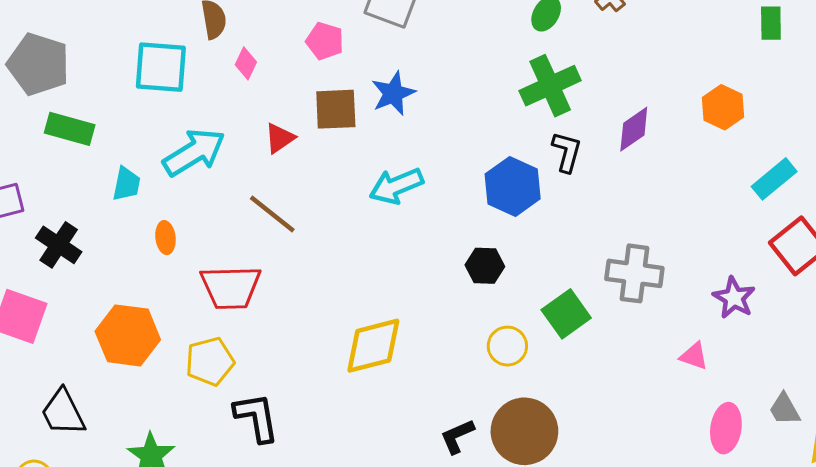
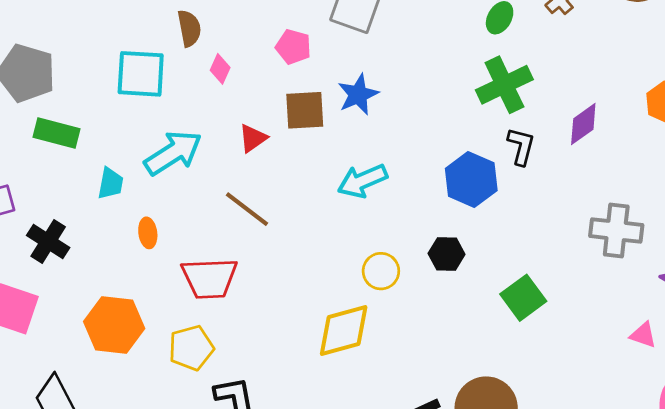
gray cross: (634, 273) -> (616, 231), moved
yellow circle: (507, 346) -> (381, 271), moved

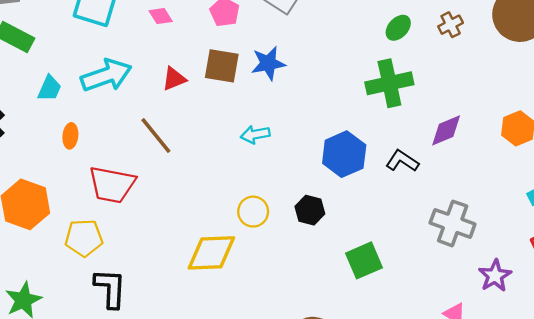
pink diamond: (220, 69) -> (161, 16), turned -70
black L-shape: (521, 146) -> (402, 161), moved, turned -84
cyan arrow: (362, 181) -> (255, 134), size x0.7

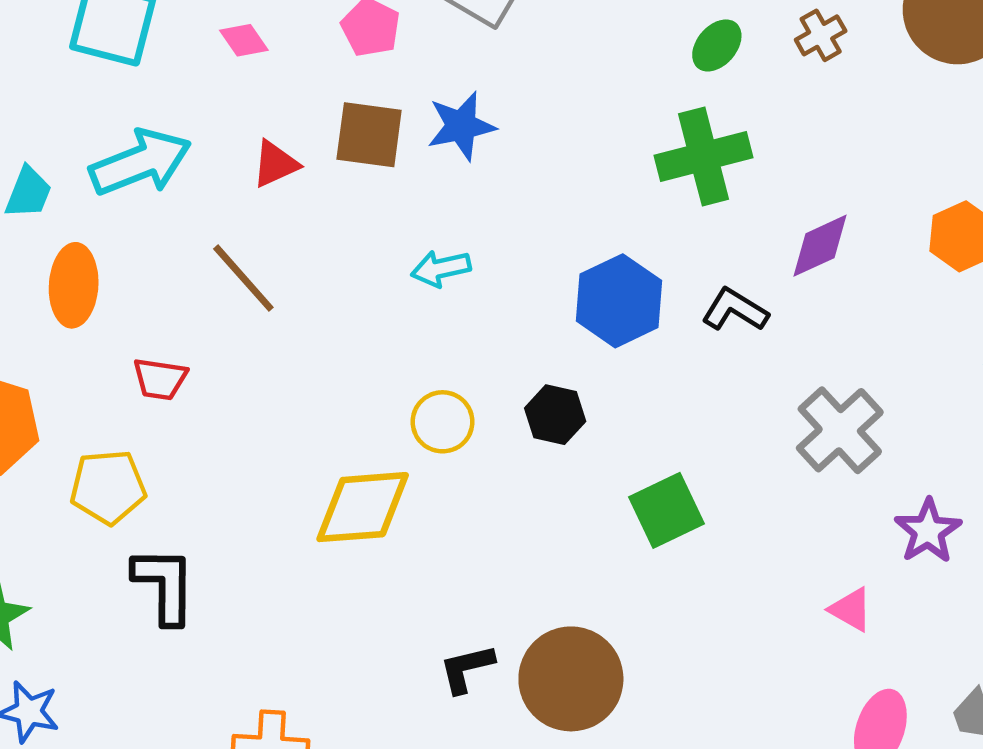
orange ellipse: (70, 136) -> (74, 285), size x1.6
red trapezoid: (112, 185) -> (160, 379), size x0.6
gray cross: (453, 223) -> (840, 430), turned 30

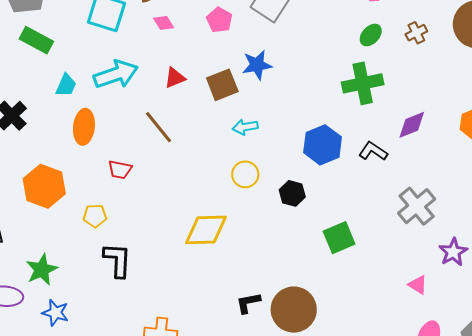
brown square: (369, 135) -> (222, 85), moved, turned -32
yellow circle: (443, 422) -> (245, 174), moved
yellow pentagon: (108, 487) -> (95, 216), size x0.7

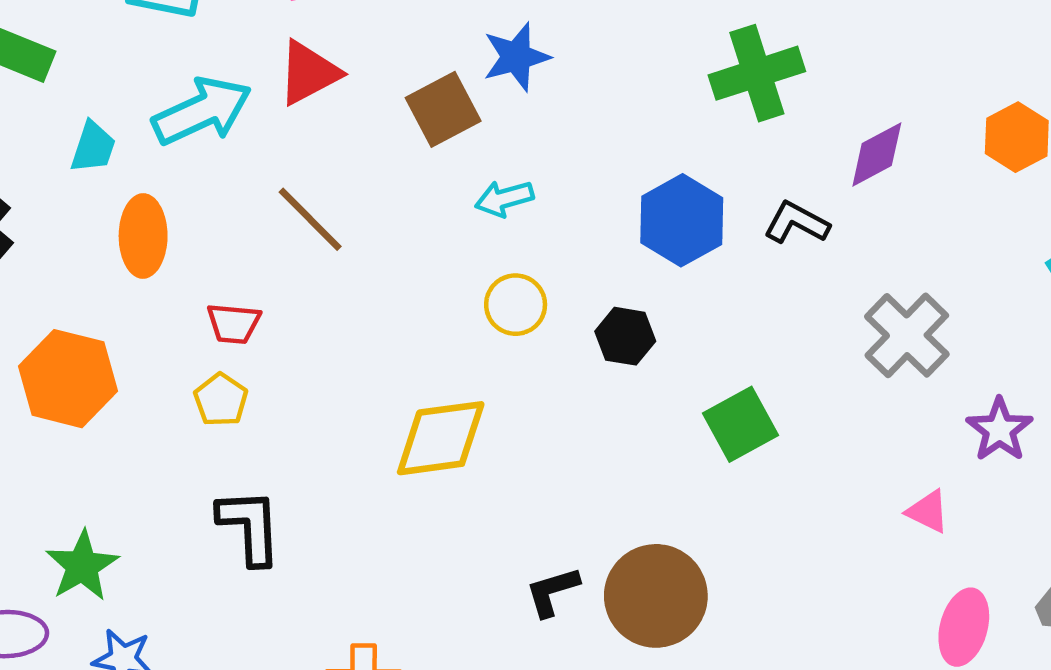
red triangle: (175, 78) -> (309, 73), moved, size x1.4
yellow pentagon: (95, 216) -> (221, 400), moved, turned -30

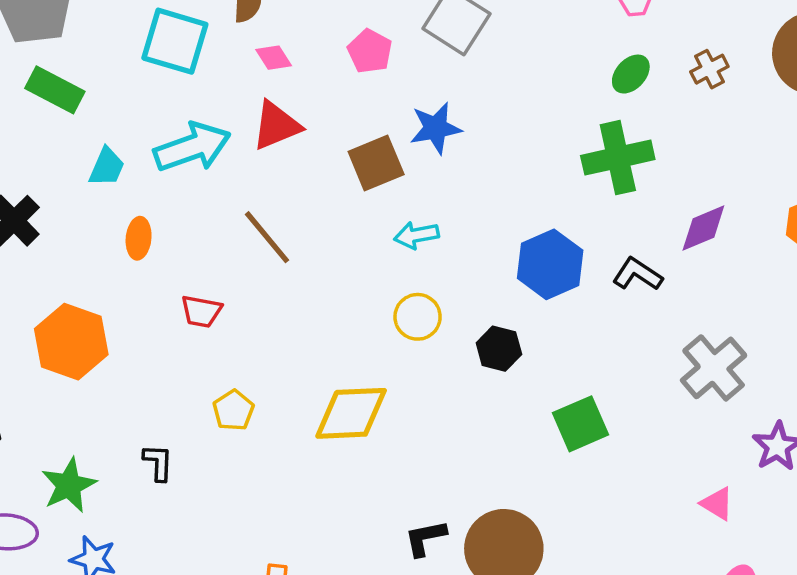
orange ellipse: (143, 236) -> (139, 238), size x0.7
yellow pentagon: (221, 400) -> (233, 410), moved
black L-shape: (250, 527) -> (158, 462), moved, size x0.6

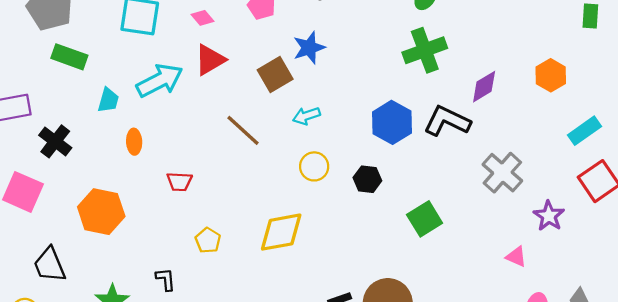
brown line: (267, 237) -> (243, 130), moved
black L-shape: (637, 274) -> (447, 121), size x1.5

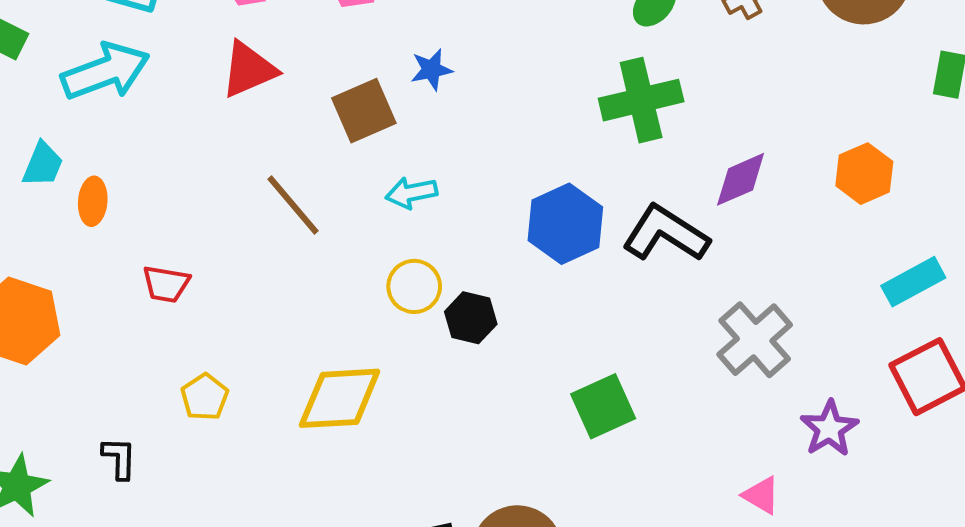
blue star: (309, 48) -> (431, 70), size x0.7
cyan arrow: (160, 81) -> (105, 71), moved
cyan trapezoid: (108, 100) -> (43, 165), moved
black hexagon: (367, 179) -> (471, 318), moved

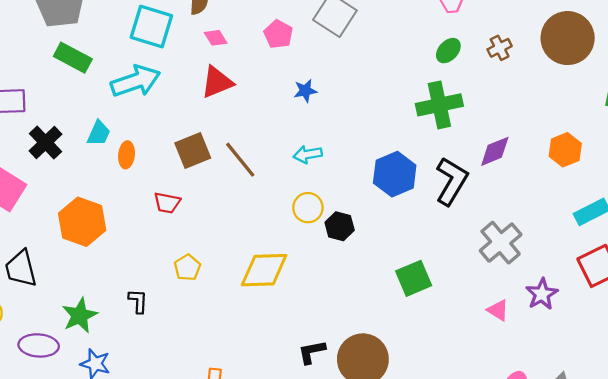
blue star: (431, 70) -> (305, 91), moved
brown square: (364, 111) -> (193, 150), moved
black L-shape: (666, 234) -> (452, 181), turned 87
pink triangle: (761, 495) -> (498, 310), moved

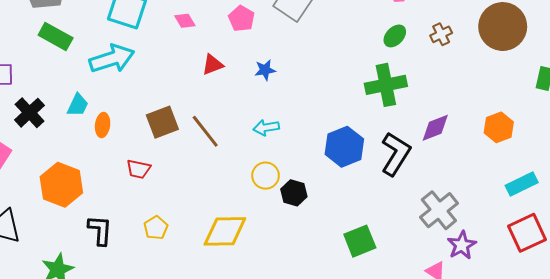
red triangle: (217, 82) -> (212, 65), moved, size x0.7
purple star: (542, 294) -> (462, 245), moved
black L-shape: (138, 301) -> (100, 230), moved, size x1.4

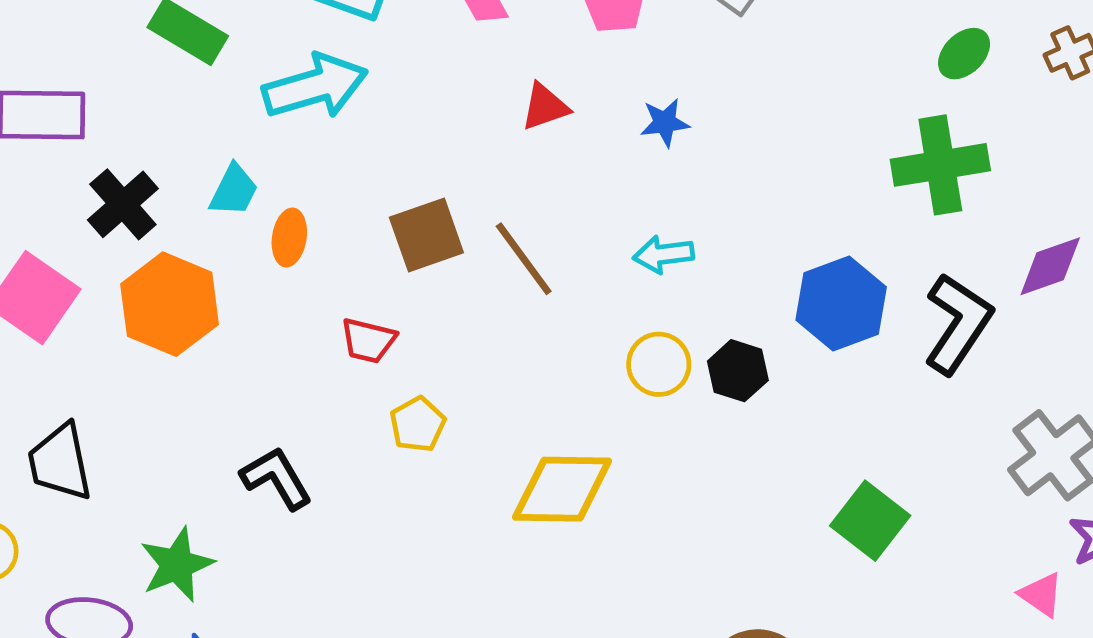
orange hexagon: (61, 185) -> (170, 304), moved
black hexagon: (294, 193) -> (738, 371), moved
yellow pentagon: (156, 228) -> (418, 424), moved
black L-shape: (100, 230) -> (276, 478), turned -36
green square: (360, 241) -> (870, 521), turned -32

